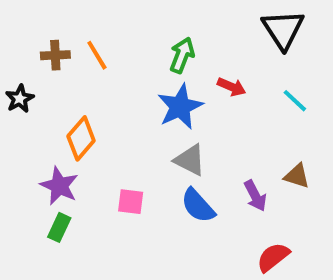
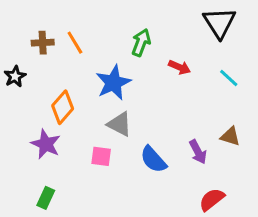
blue star: (180, 107) -> (113, 83), moved
gray triangle: (190, 160) -> (120, 124), moved
green rectangle: (59, 227) -> (46, 198), moved

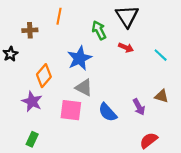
black triangle: (219, 23) -> (127, 16), moved
orange line: (75, 43) -> (59, 16), moved, turned 42
green arrow: (141, 43) -> (99, 30), turned -48
pink square: (101, 156) -> (71, 110), size x1.5

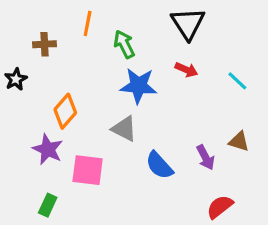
green arrow: (99, 30) -> (124, 44), moved
blue star: (80, 58) -> (139, 86), moved, turned 30
pink square: (71, 110) -> (88, 170), moved

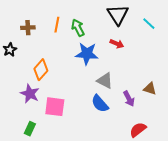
orange line: (88, 23) -> (57, 25), moved
cyan line: (237, 81) -> (149, 24), moved
gray triangle: (124, 129) -> (105, 81), moved

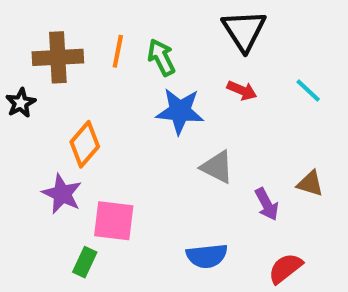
cyan line: (149, 24) -> (308, 90), moved
brown cross: (28, 28) -> (58, 57), size x1.6
blue semicircle: (100, 104) -> (207, 256), moved, turned -54
green rectangle: (30, 129) -> (85, 262), moved

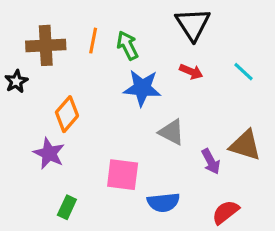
brown triangle: (310, 184) -> (245, 145), size x1.5
pink square: (114, 221) -> (123, 175), moved

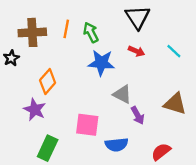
purple arrow: (211, 162) -> (138, 115), moved
green rectangle: (67, 207) -> (48, 148), size x1.5

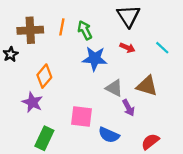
brown triangle: (175, 104) -> (147, 86), moved
blue semicircle: (117, 145) -> (109, 135), turned 30

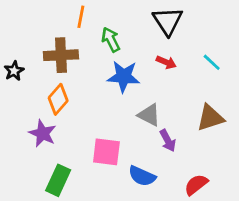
orange line: (62, 27) -> (81, 17), moved
brown cross: (30, 30) -> (61, 55), moved
brown triangle: (147, 86) -> (210, 118), moved, turned -35

